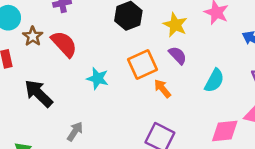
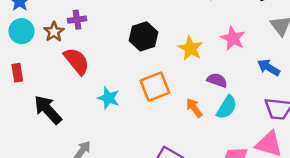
brown star: (33, 36) -> (54, 32), moved
purple semicircle: (178, 55) -> (217, 80), moved, turned -30
orange arrow: (162, 89) -> (194, 108), moved

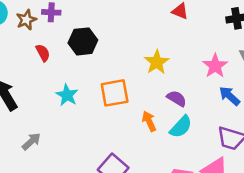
black hexagon: (143, 36) -> (83, 41), moved
pink star: (233, 38) -> (215, 66), moved
red semicircle: (77, 61) -> (43, 53), size x0.6

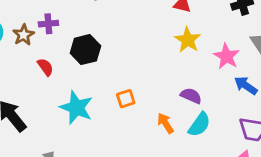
yellow star: (157, 62) -> (188, 40), moved
orange square: (115, 93) -> (126, 99), size x0.6
cyan star: (67, 95) -> (76, 108), size x1.4

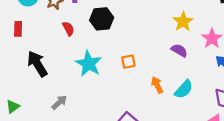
purple semicircle: (191, 96) -> (179, 50), moved

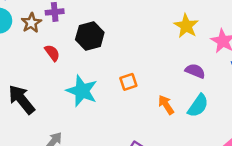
purple semicircle: (179, 50) -> (195, 71), moved

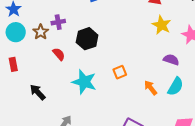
black arrow: (21, 99) -> (38, 92), size x0.7

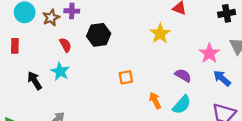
yellow star: (162, 25) -> (160, 34), moved
cyan star: (84, 82) -> (60, 71), moved, size x0.7

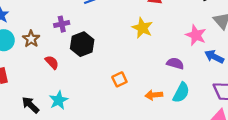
purple cross: (72, 11) -> (62, 24), moved
cyan star: (60, 71) -> (59, 100), moved, turned 30
orange arrow: (155, 101) -> (154, 95), turned -56

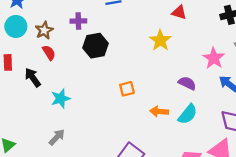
red semicircle: (52, 62) -> (49, 53), moved
black arrow: (30, 105) -> (33, 77), moved

